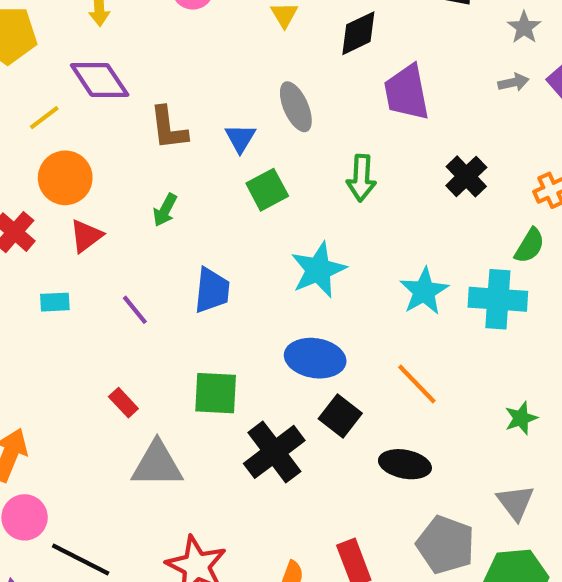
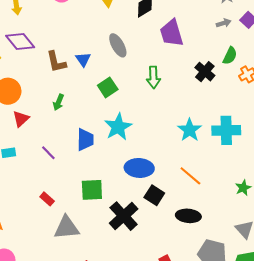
blue triangle: (240, 138) -> (83, 59), moved
green semicircle: (530, 246) -> (230, 56), moved
cyan star: (318, 270) -> (118, 127), moved

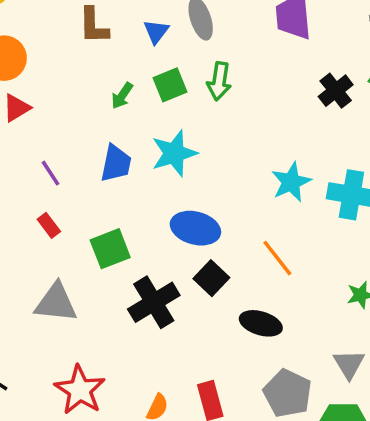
blue triangle: (83, 59) -> (156, 32), moved
green arrow: (153, 77) -> (219, 81), moved
green arrow: (58, 102) -> (122, 96), moved
green square: (92, 190) -> (110, 249), turned -30
red rectangle: (47, 199) -> (49, 225), moved

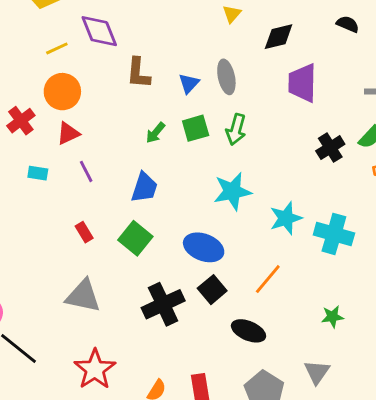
cyan star: (174, 153) -> (232, 191), moved
purple line: (51, 173) -> (86, 171), moved
green square: (110, 249) -> (135, 238), moved, turned -36
orange line: (277, 258) -> (268, 279), turned 72

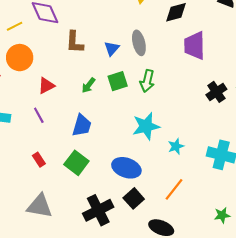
red triangle: (68, 133) -> (46, 86), moved
cyan star: (286, 218) -> (176, 146), moved, size x0.7

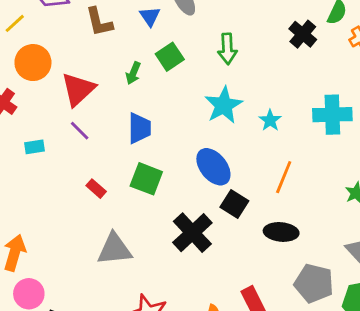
green arrow: (147, 81) -> (227, 49), moved
red triangle: (46, 86) -> (78, 89), size x1.5
blue ellipse: (126, 168) -> (213, 167), turned 48

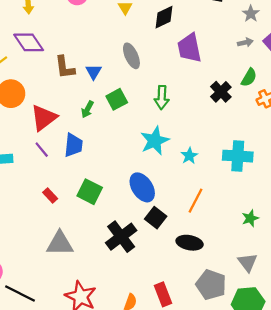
blue triangle: (150, 16) -> (94, 72), moved
blue trapezoid: (139, 128) -> (73, 145), moved

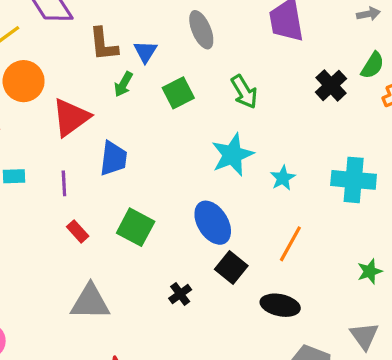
green arrow: (162, 98) -> (244, 92), turned -35
green arrow: (87, 109) -> (123, 84), moved
purple line: (42, 150) -> (64, 183), moved, turned 35
black cross: (121, 237) -> (180, 294), size x0.5

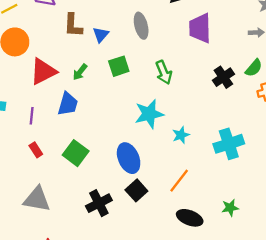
green arrow: (123, 84) -> (80, 72), moved
cyan cross: (354, 180) -> (229, 144), turned -32
black cross: (180, 294) -> (99, 203), size x1.6
black ellipse: (280, 305) -> (190, 218), moved

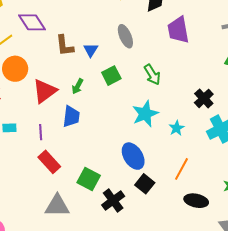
black cross: (223, 77) -> (204, 98), moved
red rectangle: (36, 150) -> (49, 162), size x1.6
green square: (76, 153) -> (89, 179), moved

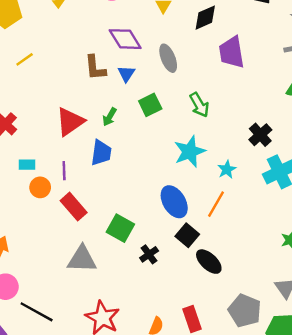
purple diamond: (32, 22) -> (125, 39), moved
orange circle: (15, 69) -> (40, 187), moved, size x0.7
orange line: (181, 169) -> (216, 204), moved
black cross: (113, 201) -> (149, 254), size x0.7
black ellipse: (196, 201) -> (209, 262), moved, turned 30

